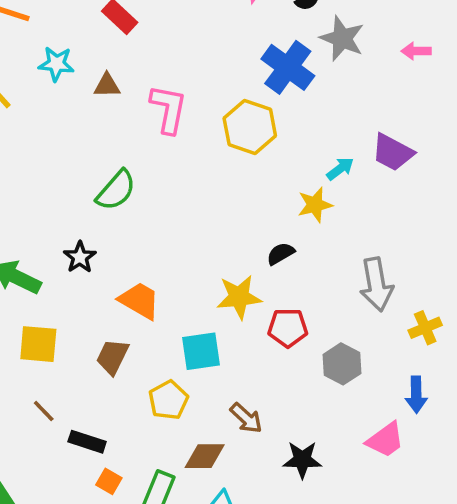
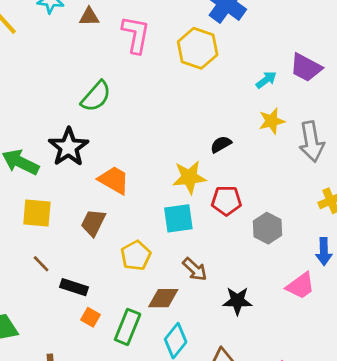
yellow star: (315, 205) -> (272, 121), moved
black star: (80, 257) -> (69, 147), size x1.6
gray arrow: (376, 284) -> (311, 142), moved
cyan square: (201, 351) -> (178, 218), moved

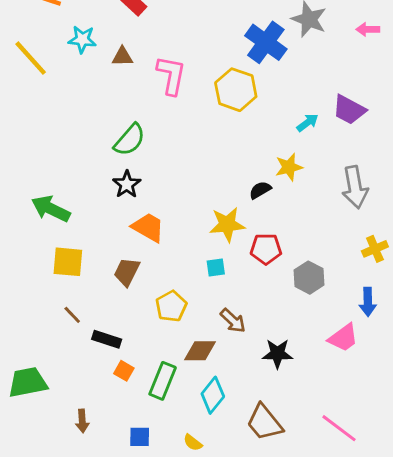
yellow star: (272, 121) -> (289, 167), moved
black star: (69, 147) -> (127, 184), moved, size x0.7
cyan square: (178, 218) -> (216, 268), size x0.6

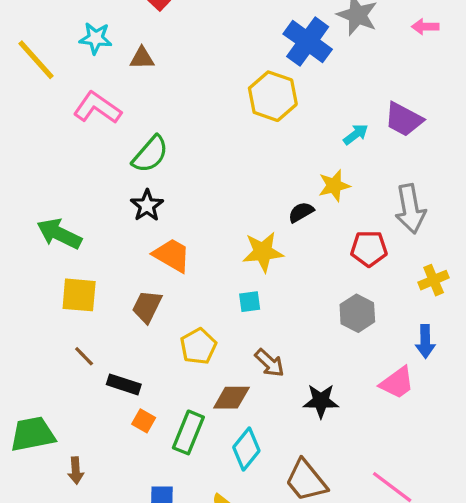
pink L-shape: (171, 75) -> (97, 108), moved, turned -66
red pentagon: (266, 249) -> (369, 249), moved
brown arrow: (82, 421) -> (76, 471), moved

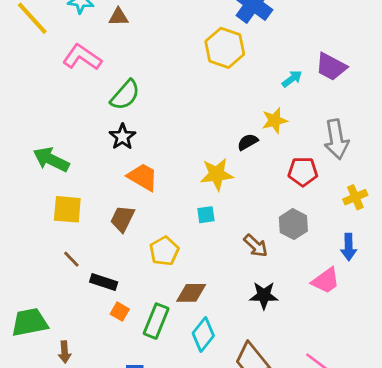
brown arrow: (270, 363) -> (256, 246), moved

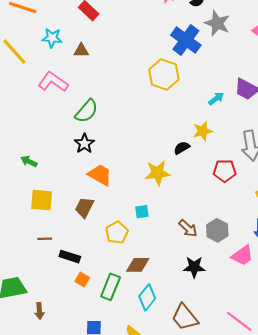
green arrow: (51, 160) -> (29, 161), size x0.6
cyan square: (206, 215) -> (142, 212), moved
gray hexagon: (293, 224) -> (217, 230), moved
brown line: (71, 259) -> (45, 239), turned -48

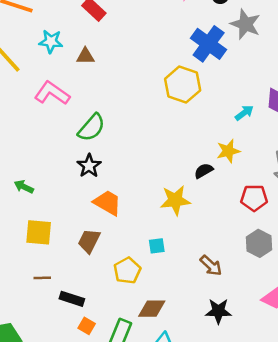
gray hexagon: (217, 230) -> (259, 243), moved

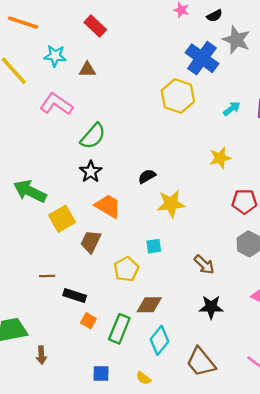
cyan arrow: (244, 113) -> (232, 109), moved
black semicircle: (204, 171) -> (147, 176), moved
green arrow: (24, 187) -> (30, 191), size x1.8
yellow square: (39, 232) -> (62, 219), moved, turned -35

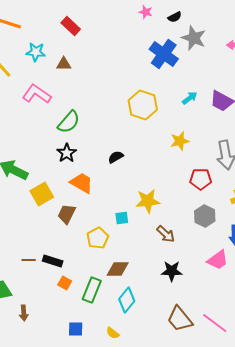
yellow hexagon: (178, 96) -> (143, 105), moved
yellow star: (171, 204) -> (148, 201), moved
brown line: (47, 276) -> (29, 260), moved
brown trapezoid: (201, 362) -> (180, 319), moved

